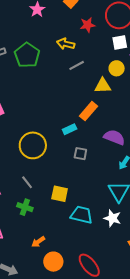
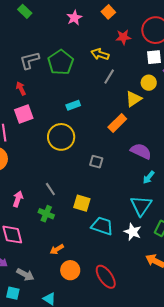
gray line: (77, 65) -> (109, 77), turned -35
yellow triangle: (103, 86) -> (134, 99), turned -36
cyan rectangle: (70, 129) -> (73, 105), moved
yellow circle: (33, 145) -> (61, 137), moved
gray square: (80, 154) -> (96, 162), moved

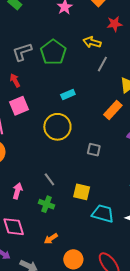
orange arrow: (57, 249) -> (51, 239), moved

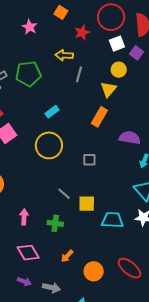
green pentagon: (53, 52) -> (28, 74), turned -30
gray line: (49, 179) -> (64, 194), moved

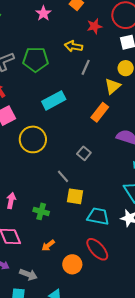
cyan rectangle: (52, 112) -> (54, 100), size x1.6
yellow circle: (49, 145) -> (33, 139), moved
gray square: (89, 160) -> (84, 153), turned 32
gray line: (64, 194) -> (63, 176), moved
red ellipse: (129, 268) -> (97, 249), moved

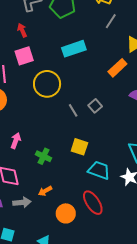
gray line: (63, 176) -> (73, 110), moved
gray arrow: (28, 274) -> (22, 202), moved, turned -36

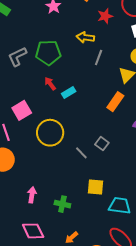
red arrow: (22, 30) -> (50, 84), moved
cyan rectangle: (74, 49) -> (69, 92), size x0.6

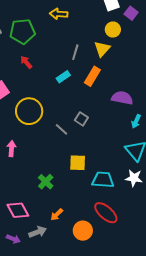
gray line: (99, 58) -> (75, 52), moved
cyan rectangle: (69, 92) -> (63, 77), moved
pink arrow: (32, 195) -> (11, 149), moved
green cross: (62, 204) -> (46, 182), turned 35

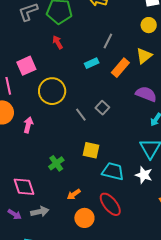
yellow triangle: (102, 49) -> (144, 56), moved
orange arrow: (57, 215) -> (74, 194), moved

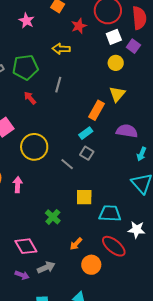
gray line: (108, 41) -> (58, 85), moved
cyan rectangle: (92, 63) -> (86, 133), moved
white star: (144, 175) -> (137, 230), moved

